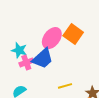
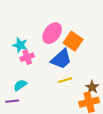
orange square: (73, 34) -> (73, 41), moved
blue trapezoid: (43, 58) -> (61, 59), moved

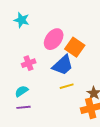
cyan star: (20, 45) -> (22, 20), moved
purple line: (12, 101) -> (24, 107), moved

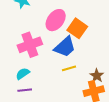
pink cross: (29, 63) -> (30, 45), size x1.6

